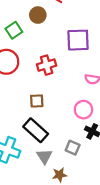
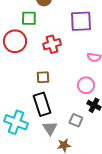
green square: (14, 30) -> (29, 18), moved, turned 35
black rectangle: (36, 130) -> (42, 104), turned 30

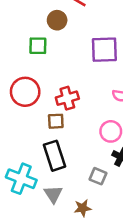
red circle: (15, 41) -> (25, 92), moved
red cross: (52, 44) -> (67, 98), moved
gray triangle: (50, 128) -> (53, 194), moved

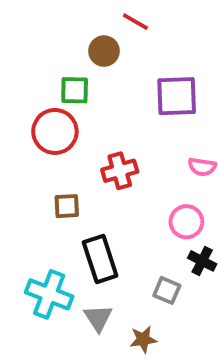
red circle: (25, 92) -> (55, 131), moved
brown square: (56, 121) -> (67, 206), moved

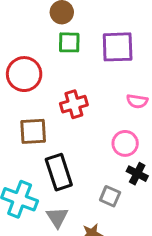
green square: (75, 90) -> (69, 42), moved
brown square: (67, 206) -> (33, 131), size x1.4

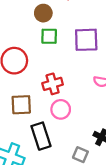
pink circle: (125, 143) -> (61, 109), moved

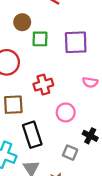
brown circle: (43, 13) -> (22, 22), moved
pink circle: (61, 109) -> (66, 112), moved

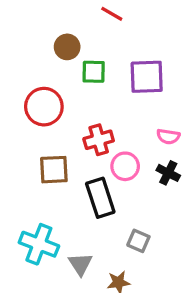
pink circle: (66, 112) -> (125, 166), moved
black rectangle: (32, 135) -> (100, 198), moved
black cross: (90, 136) -> (168, 173), moved

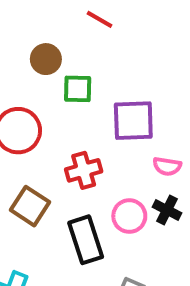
purple square: (147, 77) -> (133, 121), moved
pink circle: (125, 166) -> (129, 216), moved
brown square: (54, 170) -> (30, 206), turned 36

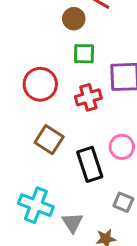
brown circle: (46, 59) -> (74, 19), moved
red cross: (84, 170) -> (88, 97), moved

